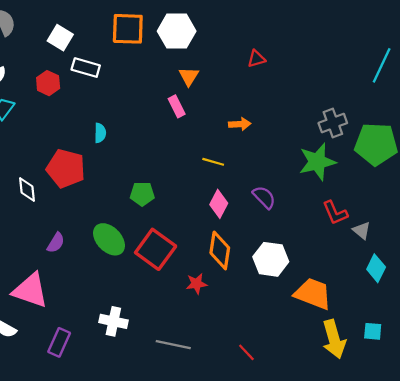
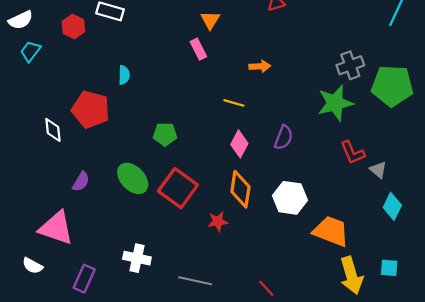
purple semicircle: (264, 197) -> (284, 137), turned 65

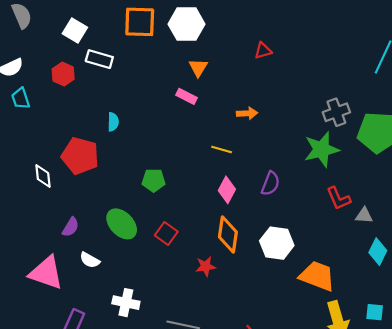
pink rectangle: (198, 49) -> (186, 96), turned -36
cyan trapezoid: (30, 51) -> (21, 98), turned -55
gray triangle: (378, 170) -> (364, 215), turned -36
red square: (178, 188) -> (166, 233), size x0.6
white semicircle: (32, 266) -> (90, 260), moved

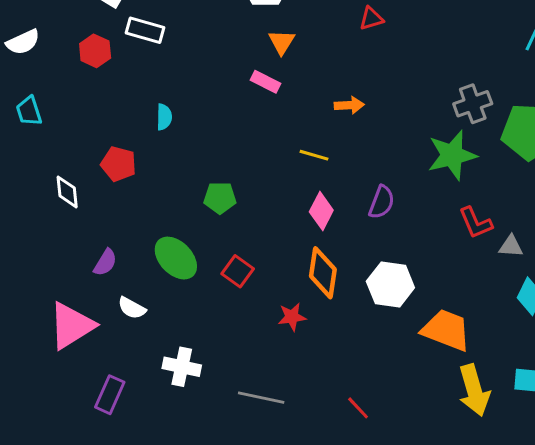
cyan trapezoid: (21, 98) -> (29, 111), moved
red pentagon: (80, 156) -> (119, 164), size x0.7
pink triangle: (46, 273) -> (72, 326), turned -51

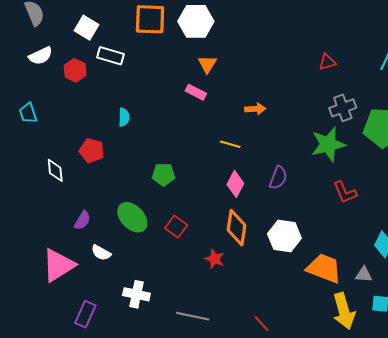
red triangle: (371, 19) -> (327, 62), moved
white semicircle: (23, 42) -> (41, 56), moved
gray triangle: (511, 246) -> (364, 275), moved
red star: (292, 317) -> (215, 259), turned 30

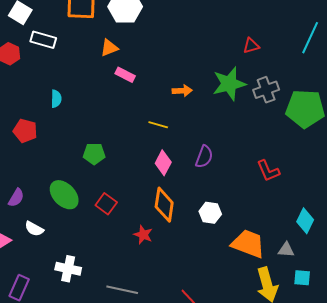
orange triangle: (207, 64) -> (109, 48), moved, turned 36
green star: (328, 144) -> (229, 84), moved
white hexagon: (284, 236) -> (210, 213), size x0.7

